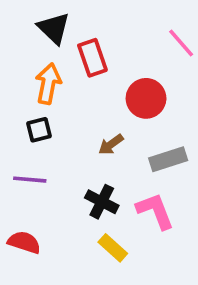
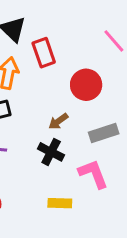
black cross: (102, 202) -> (51, 152), moved
yellow rectangle: (113, 248) -> (60, 203), turned -40

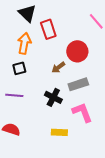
brown arrow: (58, 121) -> (58, 67), moved
gray rectangle: (104, 133) -> (78, 84), moved

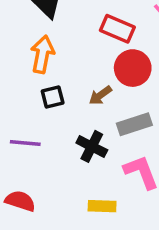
red rectangle: (48, 29) -> (117, 29), moved, turned -48
black square: (19, 68) -> (53, 97), moved

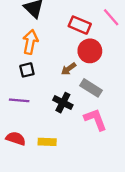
black square: (53, 97) -> (27, 70), moved
gray rectangle: (134, 124) -> (91, 88), turned 50
yellow rectangle: (102, 206) -> (47, 142), moved

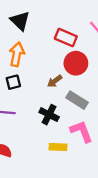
yellow rectangle: (47, 142) -> (58, 147), moved

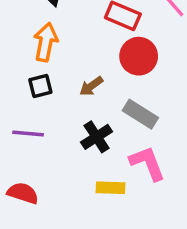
brown arrow: (55, 81) -> (91, 86), moved
black cross: (49, 115) -> (97, 137), turned 30

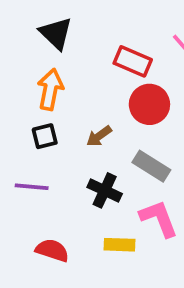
black cross: (97, 137) -> (105, 190), turned -32
red semicircle: (23, 193) -> (52, 250), moved

